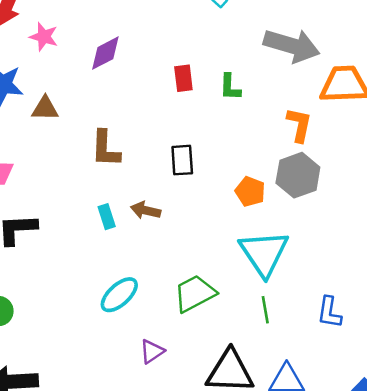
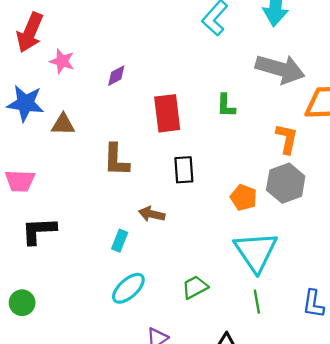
purple diamond: (105, 53) -> (116, 76), size x0.7
red rectangle: (183, 78) -> (167, 113), moved, size x1.6
cyan rectangle: (107, 217) -> (120, 241), moved, turned 40
green trapezoid: (195, 293) -> (195, 287), size x0.7

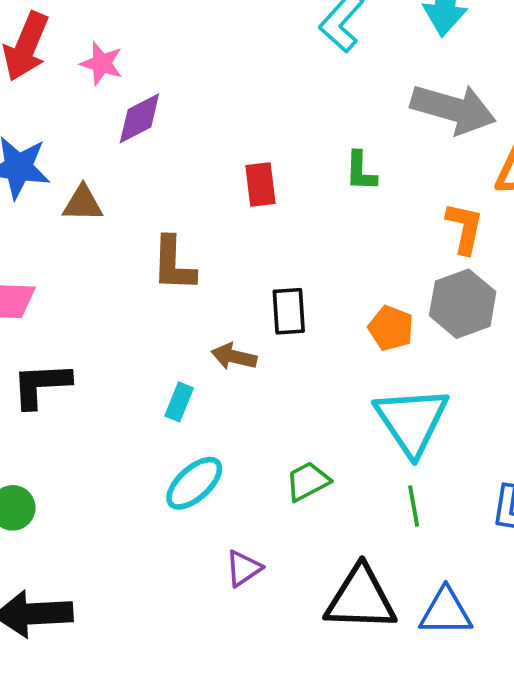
pink star: (62, 61) -> (102, 64), moved
purple diamond: (116, 76) -> (139, 118), moved, size x1.4
red rectangle: (167, 113) -> (260, 185), size x0.7
black rectangle: (184, 170) -> (289, 311), moved

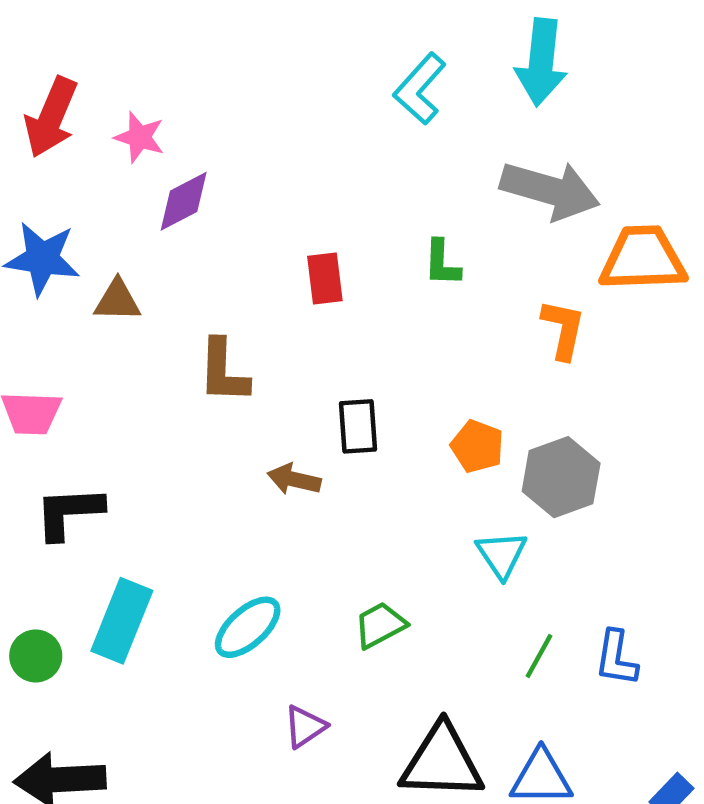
gray hexagon: (463, 304) -> (561, 477), moved
cyan rectangle: (179, 402) -> (122, 621), moved, size x1.8
cyan triangle: (412, 421) -> (501, 554), size x0.6
green line: (414, 506) -> (539, 656), moved, turned 39

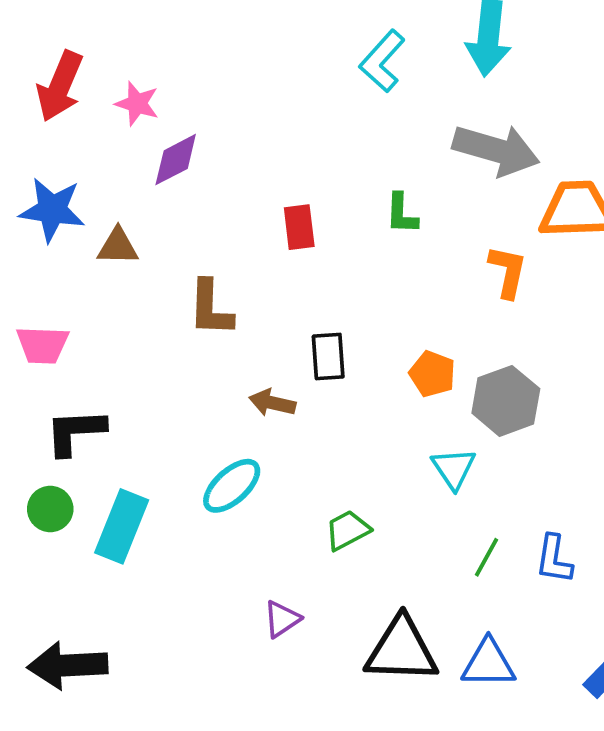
cyan ellipse: (248, 627) -> (232, 486), moved
green circle: (36, 656) -> (50, 509), moved

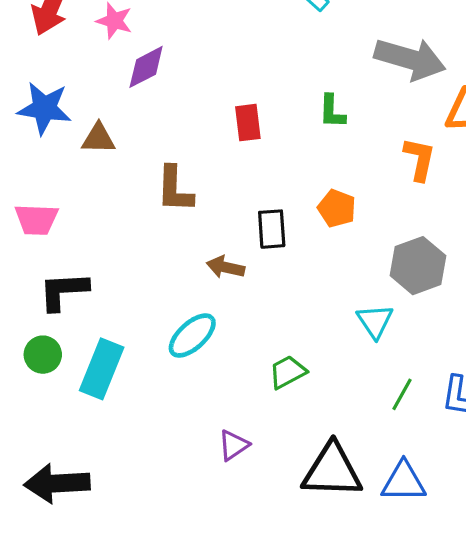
orange pentagon: (432, 374) -> (337, 208), moved

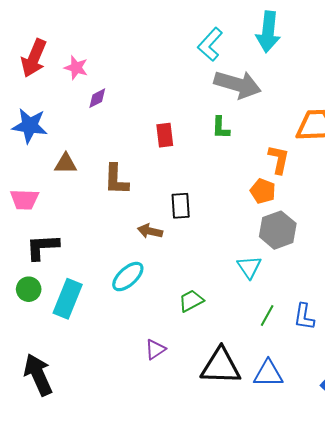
gray arrow: (410, 59) -> (238, 84), moved
purple diamond: (146, 67) -> (97, 98), size x0.7
brown triangle: (98, 138) -> (66, 164), moved
orange pentagon: (337, 208) -> (263, 191), moved
black arrow: (57, 483) -> (38, 375), turned 69

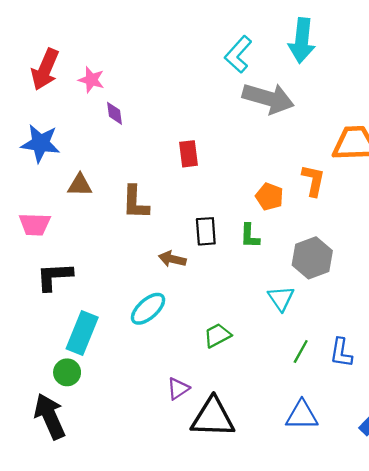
purple diamond: (97, 98) -> (114, 113), turned -70
green L-shape: (221, 128) -> (250, 236), moved
orange pentagon: (263, 191) -> (269, 197), moved
green circle: (29, 289) -> (67, 372), moved
black triangle: (221, 366) -> (213, 417), moved

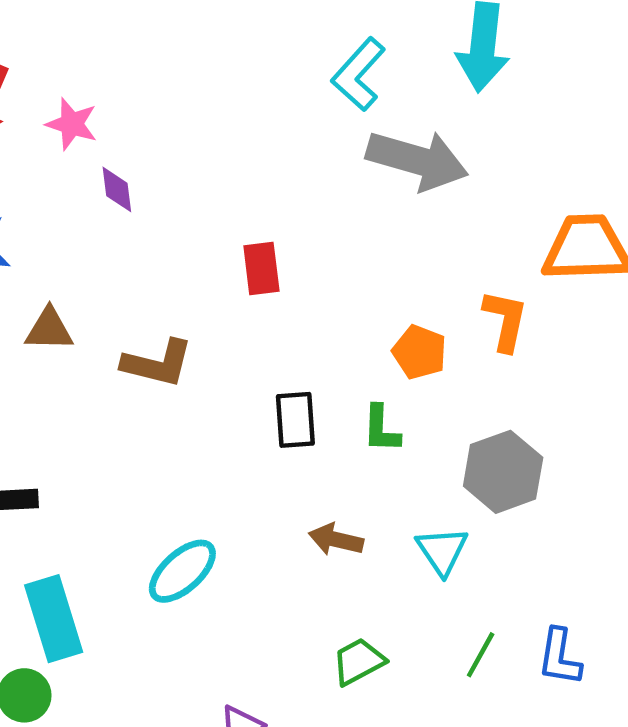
brown L-shape: (135, 202) -> (158, 363), turned -78
brown arrow: (172, 259) -> (336, 540), moved
cyan rectangle: (82, 333) -> (54, 619), turned -39
green trapezoid: (217, 335) -> (359, 662), moved

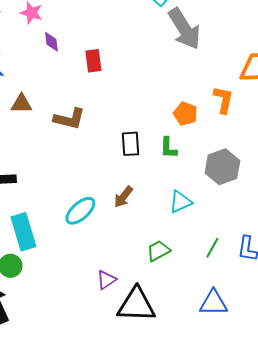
gray arrow: (417, 160) -> (184, 29), turned 42
red rectangle: (261, 269) -> (93, 61), moved
brown arrow: (336, 540) -> (123, 197), moved, turned -65
cyan triangle: (442, 551) -> (180, 202), moved, turned 40

